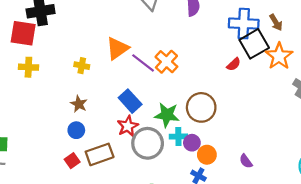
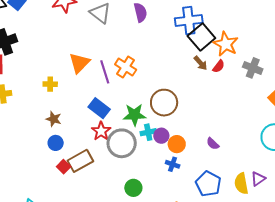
brown arrow: (276, 22) -> (200, 63), moved
purple line: (143, 63) -> (105, 72), turned 45
red semicircle: (234, 64) -> (219, 66), moved
red square: (72, 161) -> (64, 167), moved

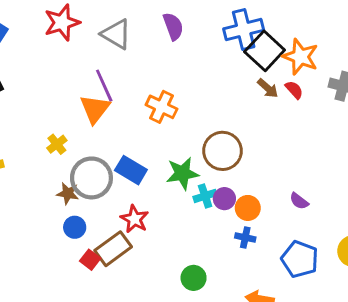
red semicircle: (219, 66) -> (294, 90), turned -72
purple line: (105, 72) -> (104, 86), moved
yellow cross: (50, 84) -> (57, 144), turned -32
red star: (101, 131) -> (135, 219), moved
gray circle: (122, 143) -> (91, 178), moved

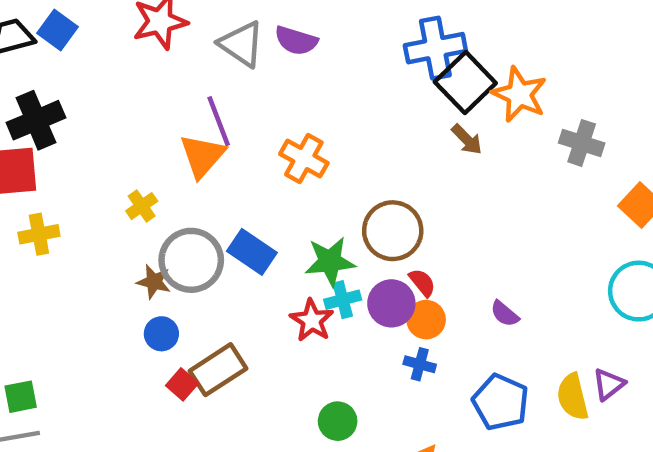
purple semicircle: (173, 26) -> (296, 41), moved, turned 124
red semicircle: (294, 90) -> (422, 283), moved
cyan cross: (205, 196) -> (343, 300), moved
purple circle: (224, 199) -> (391, 303), size x1.4
red star: (135, 219) -> (312, 320), moved

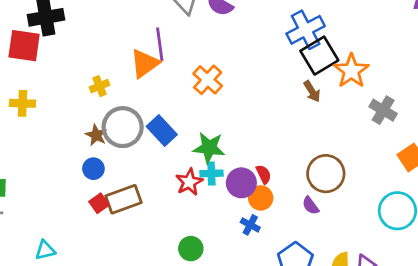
blue cross: (435, 48) -> (306, 30), turned -30
brown circle: (393, 231) -> (326, 174), moved
yellow cross: (39, 234) -> (22, 103), moved

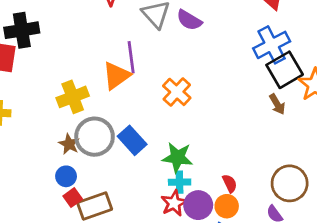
yellow cross: (99, 86) -> (73, 97), size x1.6
red star: (189, 182) -> (174, 203), moved
purple circle: (241, 183) -> (198, 205), moved
red square: (99, 203) -> (73, 198), moved

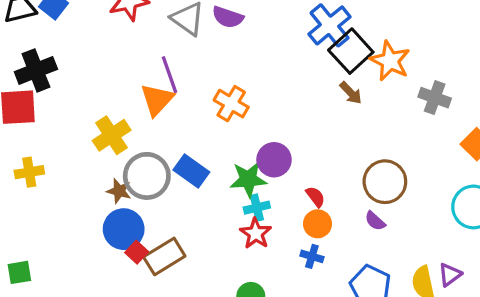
blue circle: (66, 176) -> (124, 229), size x1.6
purple circle: (198, 205) -> (274, 160), moved

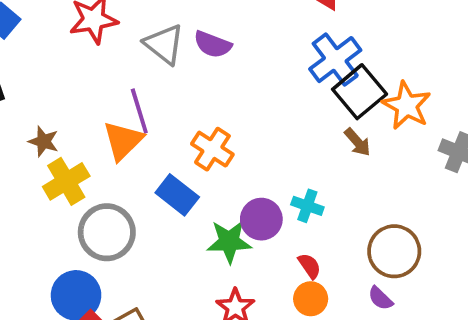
blue rectangle: (191, 171) -> (177, 195), moved
brown star: (119, 191) -> (44, 141), moved
cyan cross: (257, 208) -> (307, 206), moved, turned 30

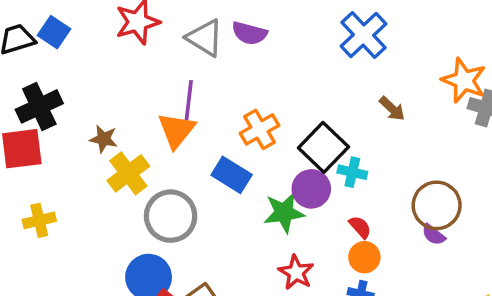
black square: (360, 92) -> (323, 147), moved
orange star: (407, 106) -> (464, 80), moved
purple line: (139, 111) -> (189, 101), turned 30
orange cross: (212, 149) -> (259, 129), turned 33
purple semicircle: (380, 298) -> (434, 235), moved

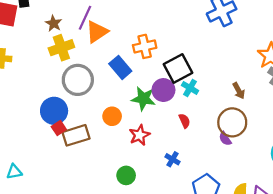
purple line: (189, 101) -> (85, 18), moved
brown arrow: (392, 109) -> (239, 91), moved
orange circle: (364, 257) -> (112, 116), moved

